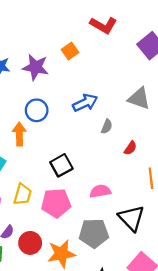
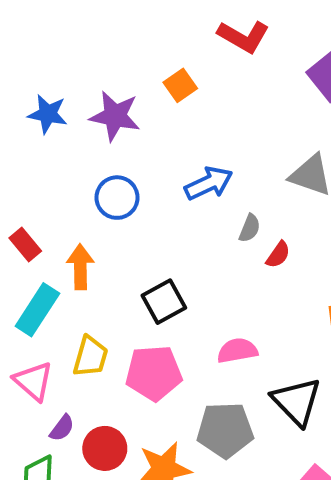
orange arrow: (19, 134) -> (80, 267), moved
red semicircle: (130, 148) -> (278, 255), moved

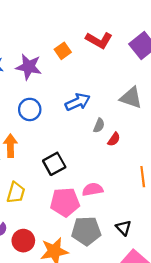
red L-shape: (243, 36) -> (99, 40), moved
pink pentagon: (154, 373) -> (65, 202), moved
black triangle: (296, 402) -> (124, 228), moved, size x0.6

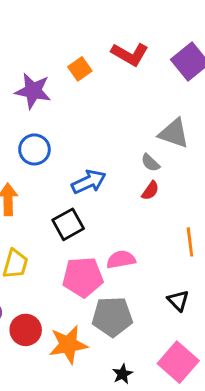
blue arrow: (78, 102) -> (89, 182), moved
gray semicircle: (99, 125) -> (150, 163), moved, turned 112
black triangle: (124, 228) -> (178, 301), moved

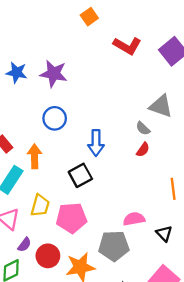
orange square: (80, 69) -> (89, 17), moved
blue arrow: (89, 182) -> (96, 143), turned 115
pink semicircle: (121, 260) -> (134, 219), moved
pink pentagon: (83, 277) -> (71, 218), moved

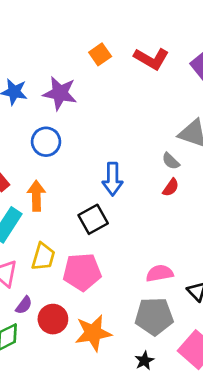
orange square: (89, 17) -> (100, 54), moved
blue circle: (55, 118) -> (46, 142), moved
gray pentagon: (114, 246) -> (154, 316), moved

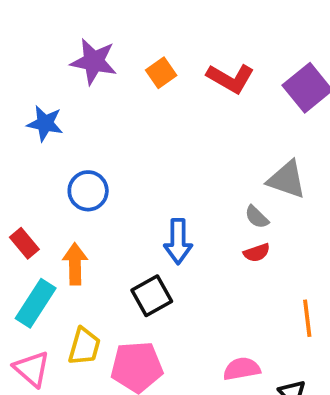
purple star: (60, 93) -> (94, 62), moved
red semicircle: (171, 187) -> (257, 253), turned 36

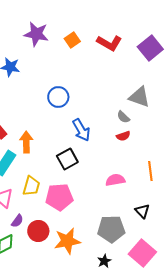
blue circle: (88, 191) -> (58, 97), moved
blue arrow: (178, 241) -> (81, 130), turned -30
pink semicircle: (242, 369) -> (115, 180), moved

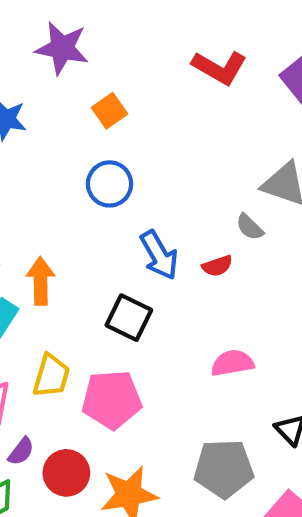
orange square: (72, 40) -> (110, 111), moved
red semicircle: (123, 136) -> (217, 266), moved
black square: (67, 159) -> (129, 318), turned -35

